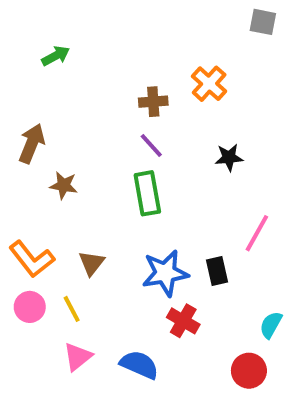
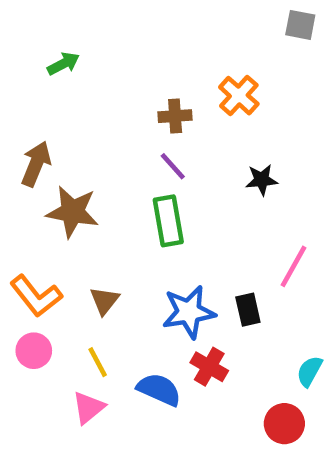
brown star: (64, 185) -> (73, 212), size x1.6
yellow line: (72, 309) -> (98, 362), moved
blue semicircle: (139, 365) -> (159, 389), moved

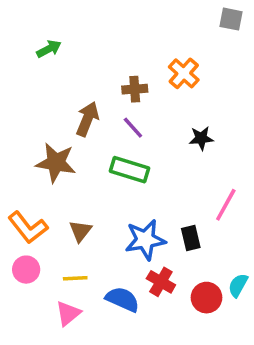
brown arrow: (36, 164) -> (87, 119), moved
green rectangle: (168, 221) -> (129, 170), turned -63
yellow line: (98, 362) -> (75, 278), turned -65
red circle: (284, 424) -> (207, 298), moved

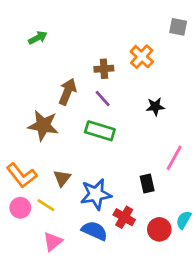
gray square: (231, 19) -> (178, 27), moved
blue star: (145, 240) -> (96, 194), moved
yellow line: (75, 278) -> (46, 205), moved, turned 36

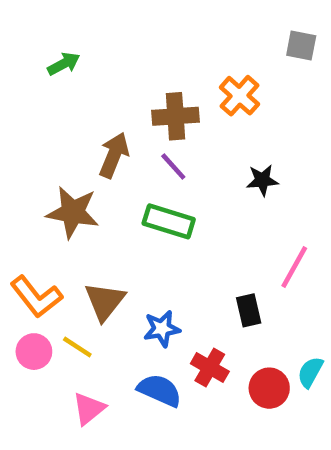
brown cross: (104, 69) -> (176, 116), size x1.4
brown triangle: (62, 178) -> (105, 301), size x1.4
blue star: (96, 194) -> (162, 329), size x0.7

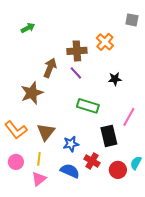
brown star: (73, 212) -> (32, 93), turned -30
green rectangle: (169, 221) -> (88, 106), moved
black rectangle: (249, 310) -> (109, 136), size x1.5
yellow line: (77, 347) -> (39, 159), moved, turned 64
pink circle: (34, 352) -> (16, 162), moved

